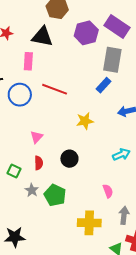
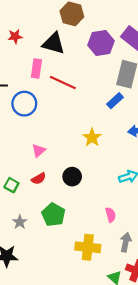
red line: (55, 89) -> (63, 82), moved
yellow star: (85, 121) -> (92, 137), turned -30
red semicircle: (39, 163) -> (39, 179), turned 56
gray star: (32, 190) -> (20, 222), moved

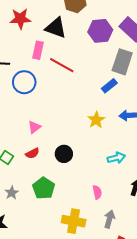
red star: (15, 36) -> (20, 19), size x1.5
yellow star: (92, 137) -> (96, 120), moved

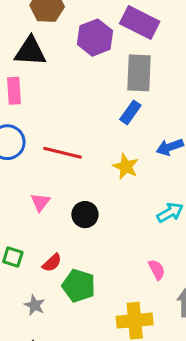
red line: (62, 65) -> (62, 153), moved
red semicircle: (32, 153) -> (52, 263), moved
black circle: (64, 154) -> (85, 215), moved

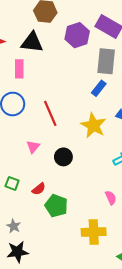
red line: (62, 153) -> (50, 113), turned 50
yellow star: (126, 167) -> (93, 125), size x1.4
gray star: (35, 305) -> (14, 226), moved

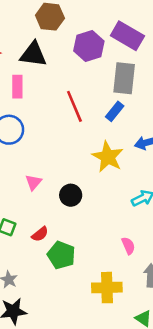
red line: (50, 113) -> (74, 106), moved

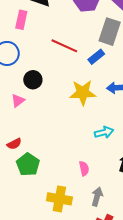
red line: (74, 106) -> (64, 46), turned -55
yellow star: (108, 157) -> (83, 93), turned 30
black circle: (71, 195) -> (33, 80), moved

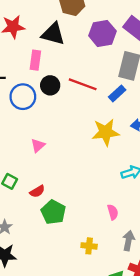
black circle: (33, 80) -> (50, 85), moved
yellow cross: (59, 199) -> (89, 246), size x0.6

